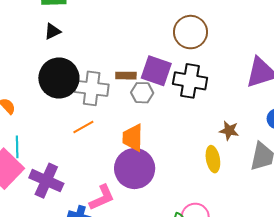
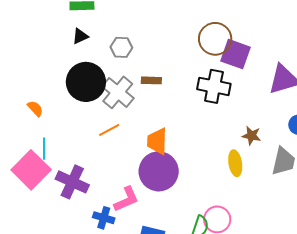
purple square: (156, 71) -> (235, 54), moved
gray cross: (92, 88) -> (118, 92), turned 32
gray hexagon: (142, 93) -> (121, 47), moved

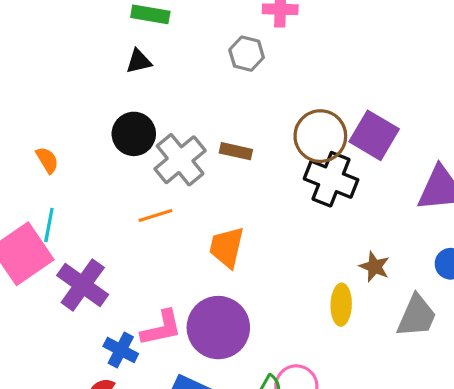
brown circle: (215, 39) -> (320, 136), moved
gray hexagon: (121, 47) -> (247, 54), moved
black circle: (86, 82) -> (134, 134), size x0.7
purple circle: (159, 171) -> (218, 328), moved

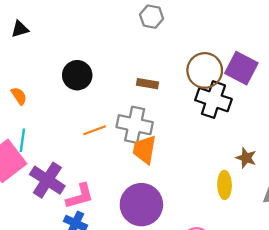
black triangle: (139, 61) -> (20, 29), moved
gray cross: (180, 160) -> (135, 125), moved, turned -36
pink L-shape: (161, 328) -> (80, 196), moved

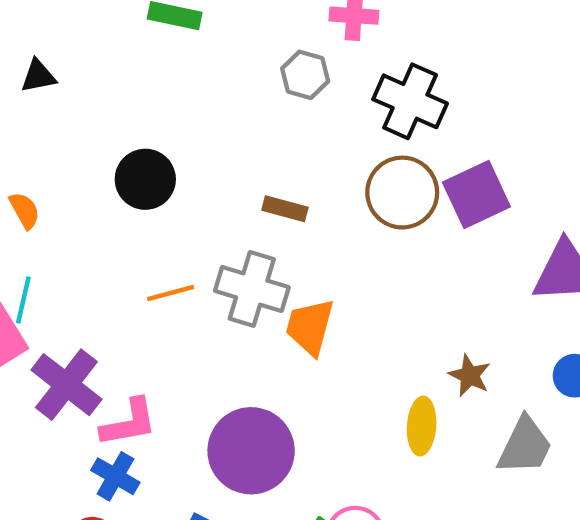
purple square: (241, 68) -> (476, 195), turned 32
black cross: (213, 100) -> (410, 101), moved
orange trapezoid: (144, 150) -> (310, 327), moved

